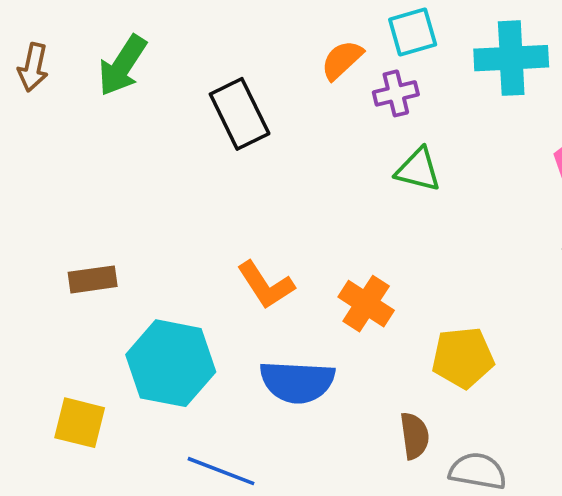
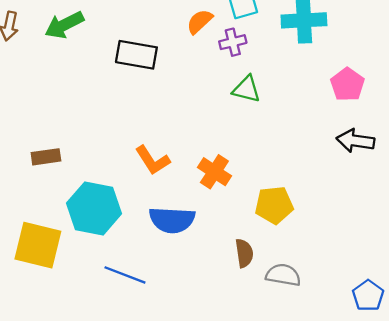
green arrow: (122, 66) -> (64, 25), turned 30
black rectangle: (240, 114) -> (136, 55), turned -54
yellow square: (80, 423) -> (38, 245), size x1.5

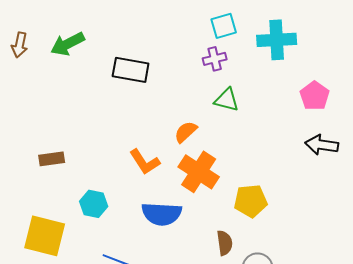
orange semicircle: (200, 22) -> (186, 132), moved
orange cross: (214, 172) -> (199, 172), size x1.4
cyan hexagon: (94, 208) -> (94, 204), size x0.6

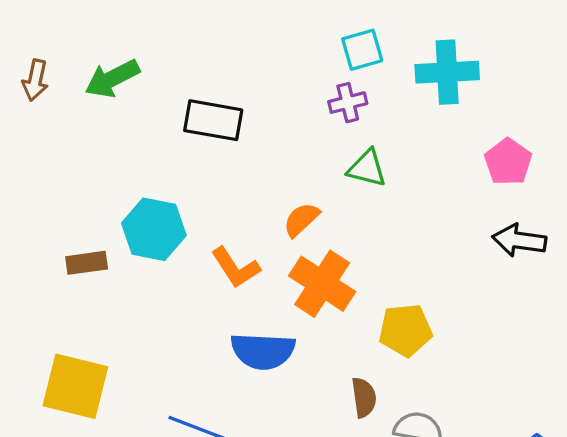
cyan hexagon: (94, 204) -> (154, 229), moved, size x1.4

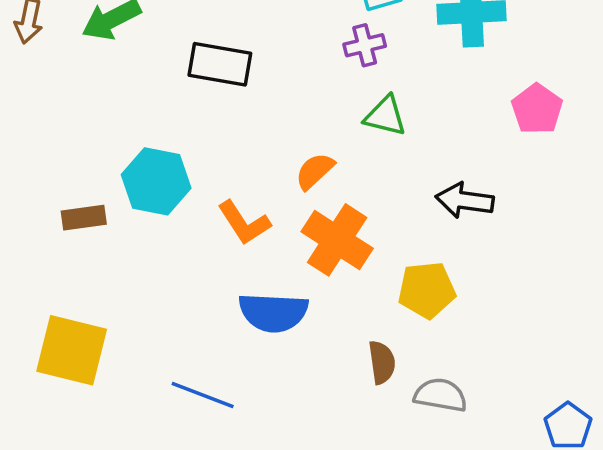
black arrow: (519, 240) -> (465, 200), moved

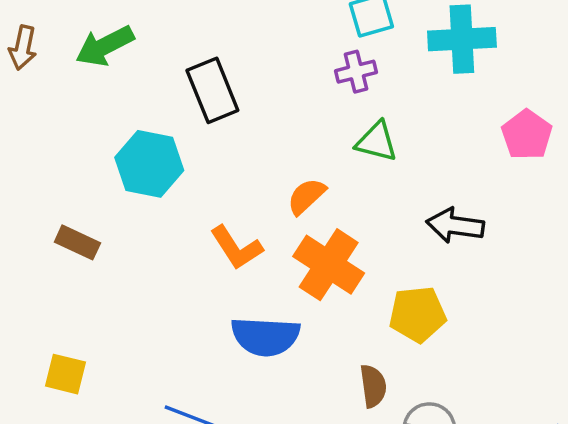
black rectangle: (220, 64) -> (212, 90), turned 58
cyan hexagon: (156, 181) -> (149, 164), moved
brown rectangle: (84, 218) -> (77, 242), turned 33
yellow square: (72, 350) -> (65, 374), size x0.6

